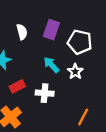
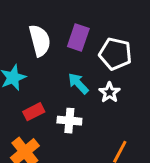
white semicircle: (22, 32) -> (40, 40), size x1.5

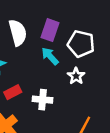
cyan arrow: (78, 83) -> (50, 56), moved

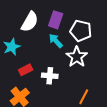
white semicircle: (18, 33) -> (30, 22), turned 45
white star: (76, 76) -> (77, 57), size x1.5

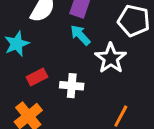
white pentagon: (81, 31) -> (134, 21), moved

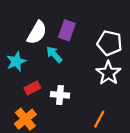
cyan arrow: (80, 35) -> (54, 55), moved
white star: (111, 58) -> (108, 73), moved

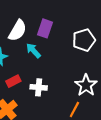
white pentagon: (110, 43) -> (84, 40), turned -30
white star: (108, 73) -> (86, 85), moved

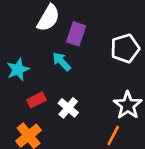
white semicircle: (18, 31) -> (48, 18), moved
white cross: (39, 87) -> (68, 108), turned 35

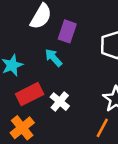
red rectangle: (36, 100) -> (30, 94), size x1.5

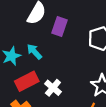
cyan arrow: (53, 58) -> (34, 52), moved

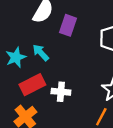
white cross: (53, 88) -> (61, 92), turned -35

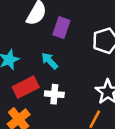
cyan arrow: (41, 53) -> (50, 61), moved

